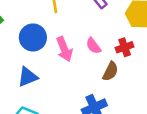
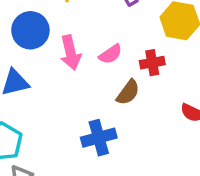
pink semicircle: (93, 46) -> (110, 54), turned -96

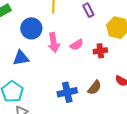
brown semicircle: (128, 92) -> (95, 88), moved

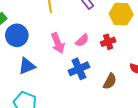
blue circle: (31, 28) -> (17, 35), moved
blue cross: (67, 92) -> (79, 69), moved

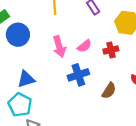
blue triangle: (27, 66) -> (26, 79), moved

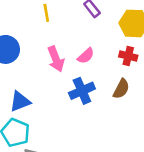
red cross: (111, 50) -> (128, 56), moved, turned 32
brown semicircle: (109, 91) -> (121, 89), moved

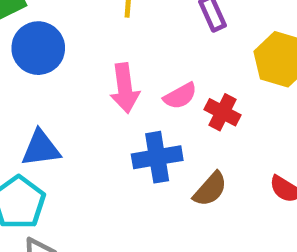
red cross: (128, 56) -> (223, 112), moved
brown semicircle: (121, 89) -> (210, 189), moved

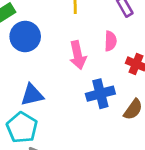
pink semicircle: (180, 96) -> (111, 41), moved, turned -54

